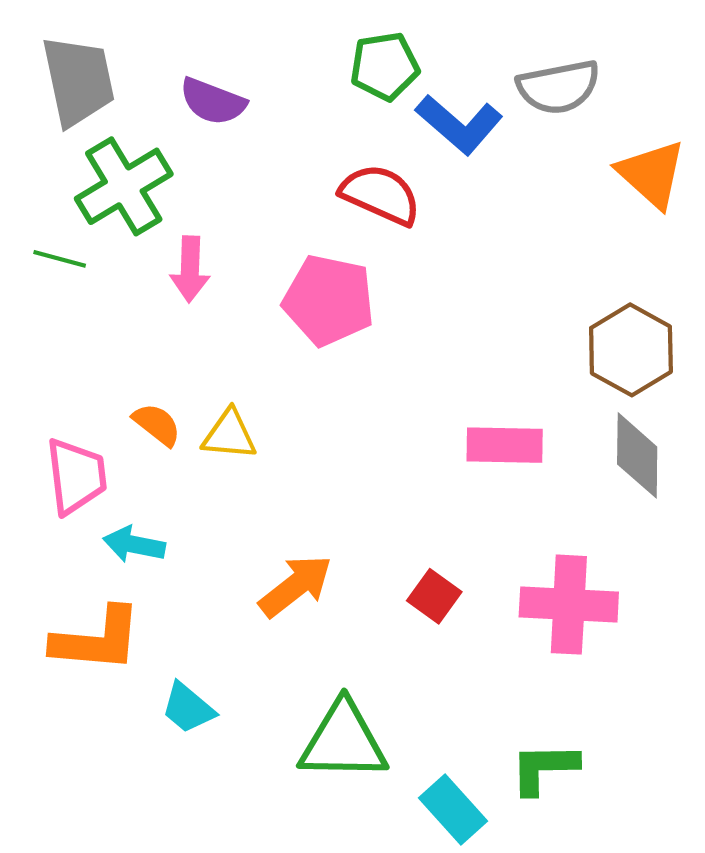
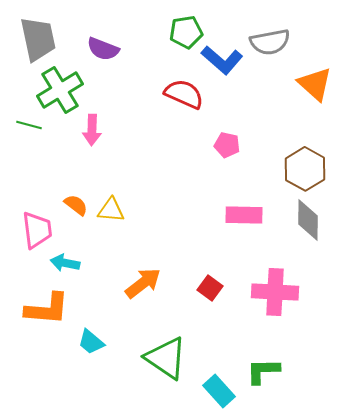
pink pentagon: (329, 300) -> (227, 145), moved, size x0.6
green triangle: (343, 741) -> (166, 358), turned 33

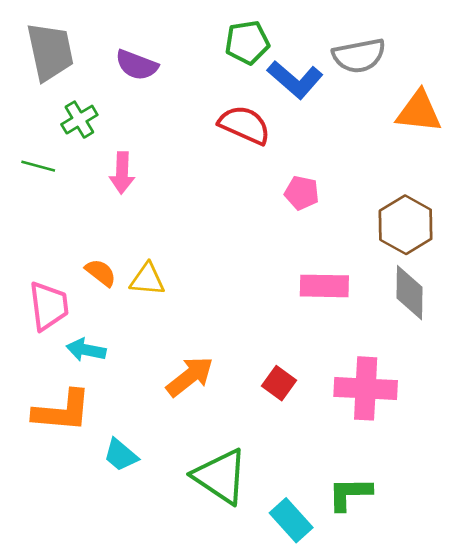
orange triangle: (315, 84) -> (419, 112), turned -36
green cross: (60, 90) -> (79, 120), size x0.6

